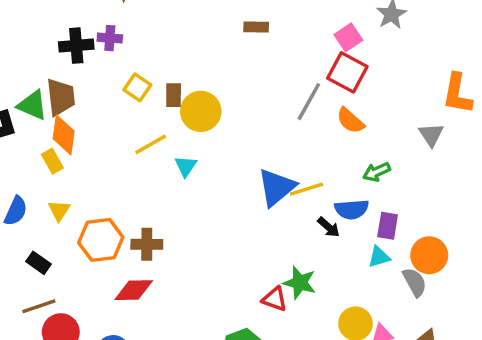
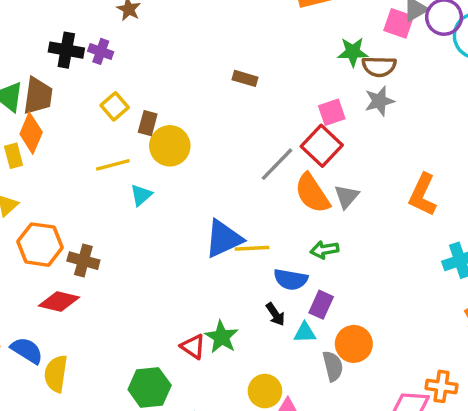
orange semicircle: (350, 121) -> (312, 193), size x1.4
gray triangle: (431, 135) -> (347, 196), moved
black arrow: (329, 227) -> (275, 314), moved

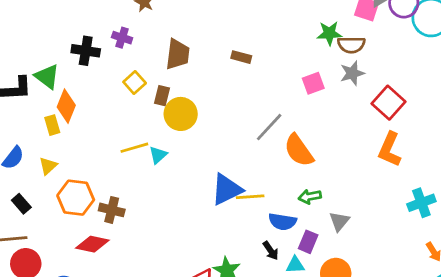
black cross: (66, 50) -> (86, 51), moved
brown trapezoid: (38, 96) -> (178, 54), moved
red square: (322, 146) -> (389, 103), moved
yellow line: (113, 165) -> (134, 148), moved
gray triangle: (347, 196) -> (339, 221), moved

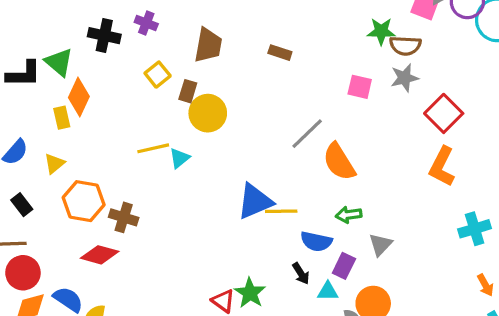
pink square: (313, 83) -> (360, 87), turned 30

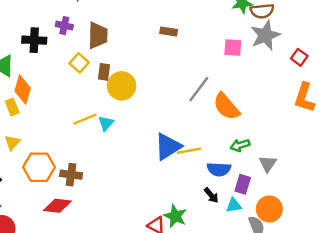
brown trapezoid: (208, 45) -> (98, 35), moved
gray star: (405, 78) -> (265, 35), size x1.4
red square: (444, 113) -> (299, 57), size x0.6

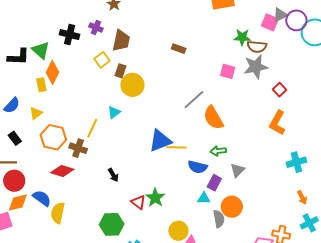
yellow line: (85, 119) -> (92, 128), moved, turned -54
black arrow: (211, 195) -> (113, 175), moved

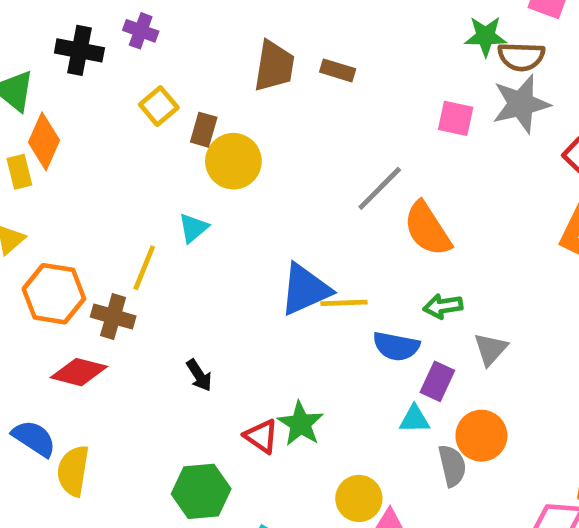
brown trapezoid: (121, 41) -> (274, 66), moved

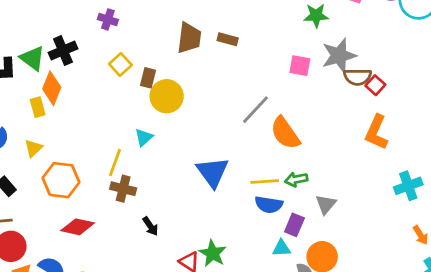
black cross: (79, 50) -> (63, 51), moved, turned -32
brown semicircle: (521, 57) -> (357, 77), moved
blue triangle: (305, 289) -> (213, 172), turned -40
yellow line: (344, 303) -> (265, 181), moved
brown cross: (113, 316) -> (123, 189), moved

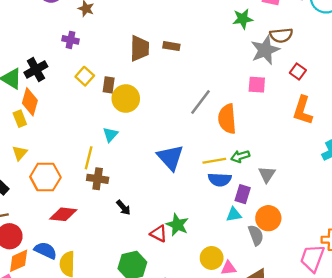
pink square: (300, 66) -> (257, 85), moved
brown semicircle: (357, 77) -> (281, 35), moved
orange semicircle: (285, 133) -> (227, 119), turned 36

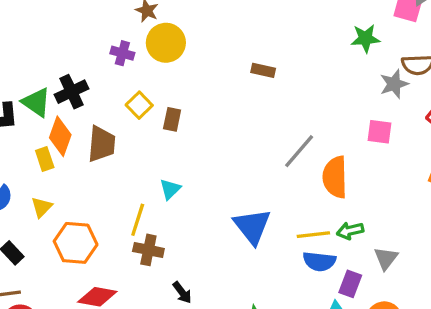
brown trapezoid: (139, 48) -> (102, 144), moved
gray star: (265, 50) -> (394, 84), size x0.7
yellow circle: (126, 99) -> (166, 43), moved

